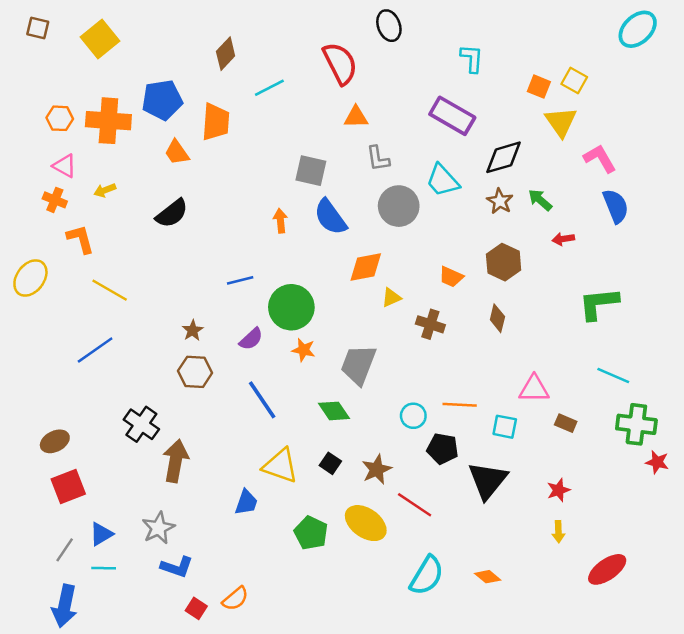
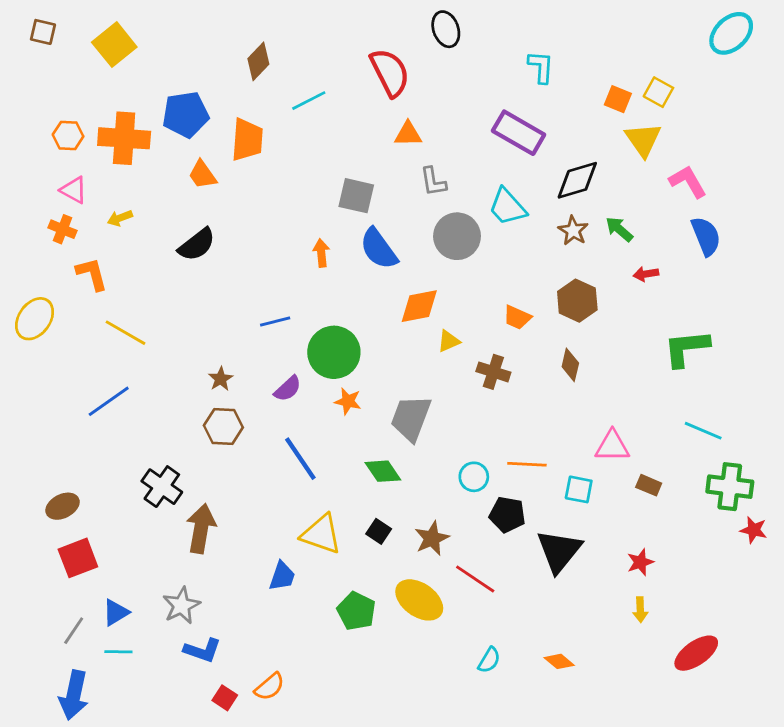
cyan semicircle: (427, 575) -> (489, 660), size x0.6

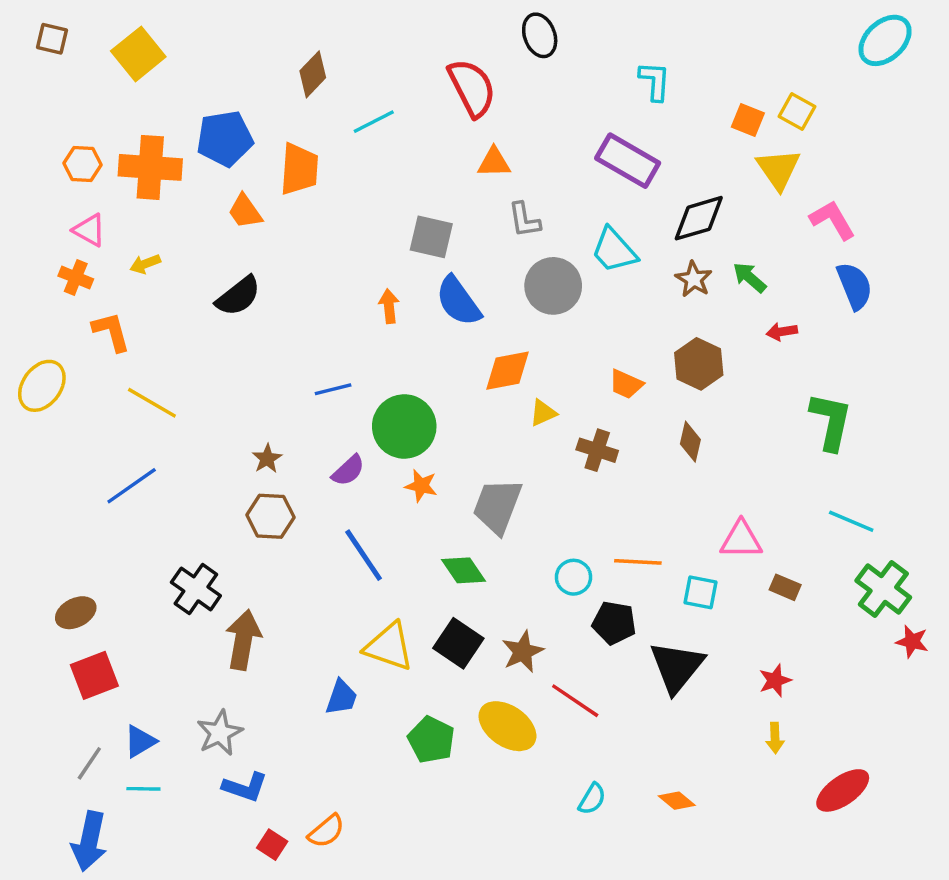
green L-shape: (686, 348) -> (831, 421), turned 108
green cross: (730, 487) -> (883, 589), turned 30
black square: (379, 531) -> (458, 643), size x1.6

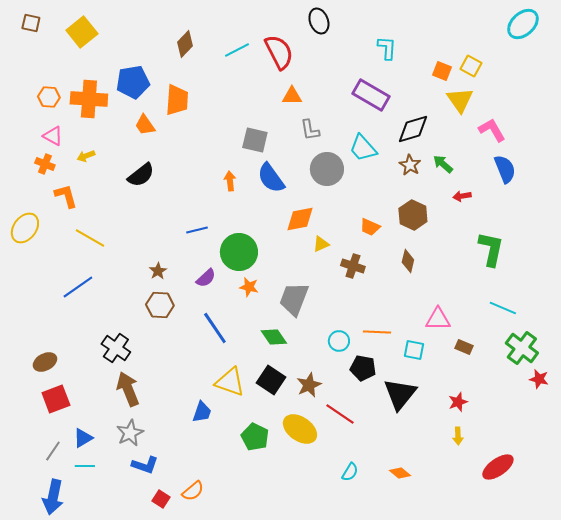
cyan line: (374, 122) -> (237, 50), moved
brown arrow: (243, 640) -> (128, 389), moved, turned -32

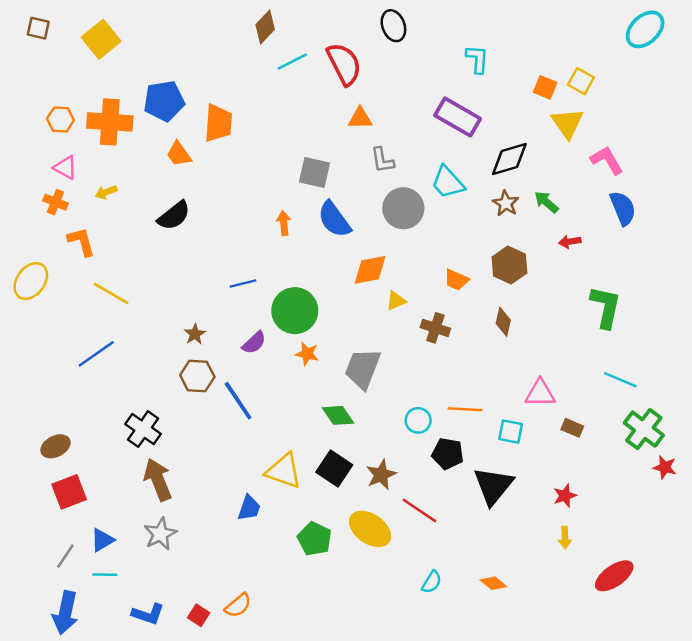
brown diamond: (185, 44) -> (265, 27), moved
blue line: (215, 328) -> (238, 401), moved
blue L-shape: (145, 465) -> (148, 614), moved

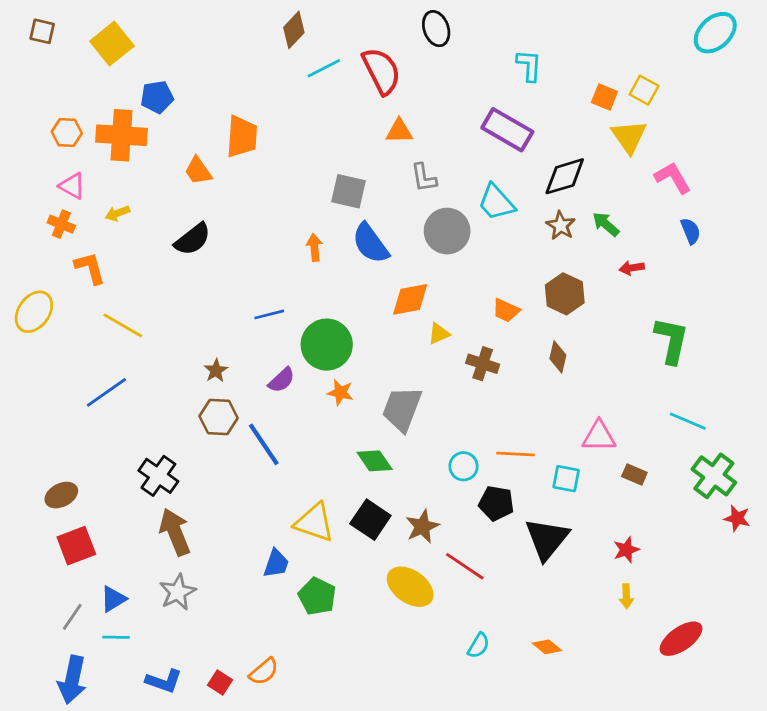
blue pentagon: (164, 101) -> (157, 97), moved, size x0.7
blue semicircle: (623, 208) -> (691, 231), size x0.7
green pentagon: (315, 539) -> (317, 596), moved

